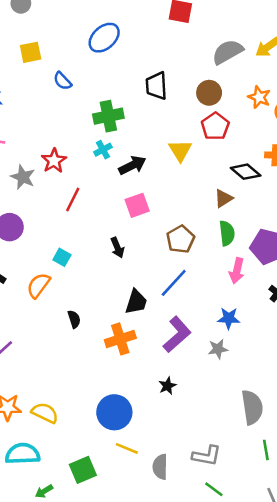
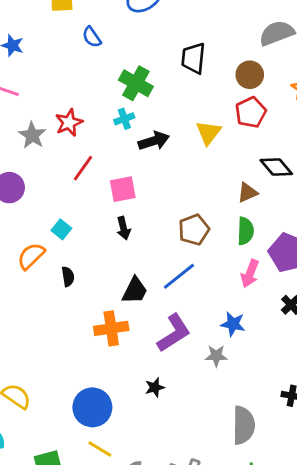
green cross: (108, 116) -> (136, 83), turned 32
pink square: (137, 205) -> (123, 189), moved
black semicircle: (74, 319) -> (68, 277), moved

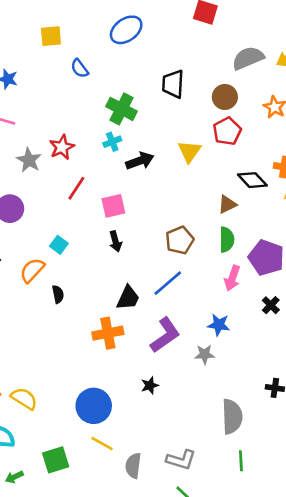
black semicircle: (68, 277) -> (58, 294), moved

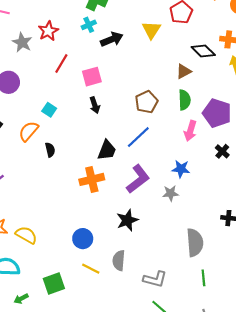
black star: (150, 385) -> (127, 220), size x1.5
blue circle: (94, 406) -> (83, 239), size x0.7
gray semicircle: (133, 466) -> (119, 260), moved

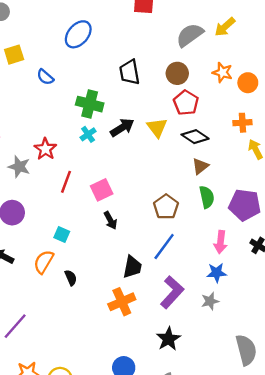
black arrow: (112, 39) -> (122, 128), moved
black diamond: (203, 51) -> (195, 137), moved
pink arrow: (190, 131) -> (220, 242), moved

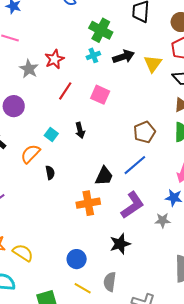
pink square: (102, 190) -> (100, 95), moved, turned 36
black arrow: (110, 220) -> (80, 130), moved

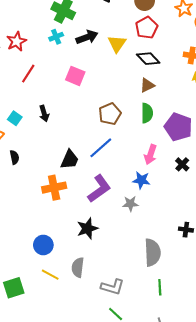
pink square: (100, 95) -> (75, 76), moved

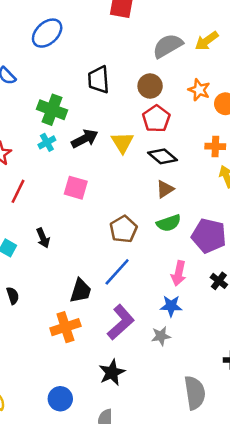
green semicircle: (147, 113) -> (169, 223), turned 78

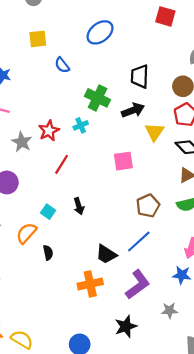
black arrow: (85, 139) -> (133, 110), moved
cyan cross: (47, 142) -> (81, 125), moved
pink square: (76, 188) -> (123, 161), moved, turned -30
black trapezoid: (81, 291) -> (106, 254), turned 100
gray star: (161, 336) -> (169, 310), moved

